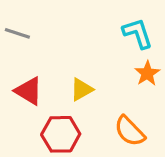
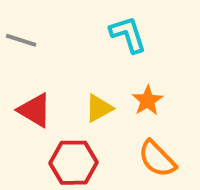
cyan L-shape: (138, 33) -> (128, 34), moved
orange star: (147, 73) -> (147, 100), moved

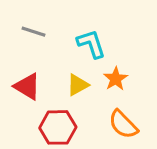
cyan L-shape: (128, 34) -> (91, 44), moved
gray line: (21, 40) -> (33, 32), moved

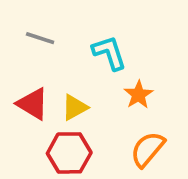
yellow triangle: (78, 85) -> (75, 107), moved
orange semicircle: (123, 124) -> (148, 149), turned 84

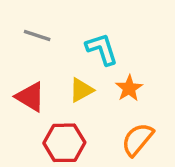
yellow triangle: (75, 107) -> (81, 90), moved

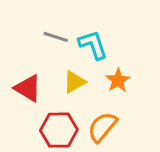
gray line: (37, 36) -> (56, 37), moved
orange semicircle: (138, 139) -> (102, 127), moved

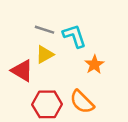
yellow triangle: (74, 82) -> (45, 55), moved
orange semicircle: (102, 127) -> (82, 102), turned -85

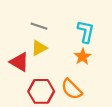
cyan L-shape: (74, 36) -> (86, 32), moved, turned 30

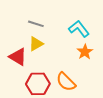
cyan L-shape: (86, 32) -> (79, 29), turned -50
orange star: (83, 57) -> (85, 52), moved

